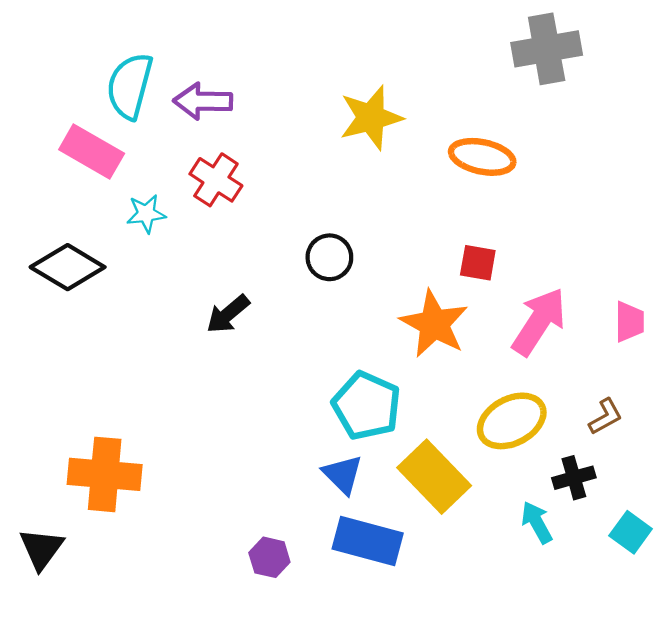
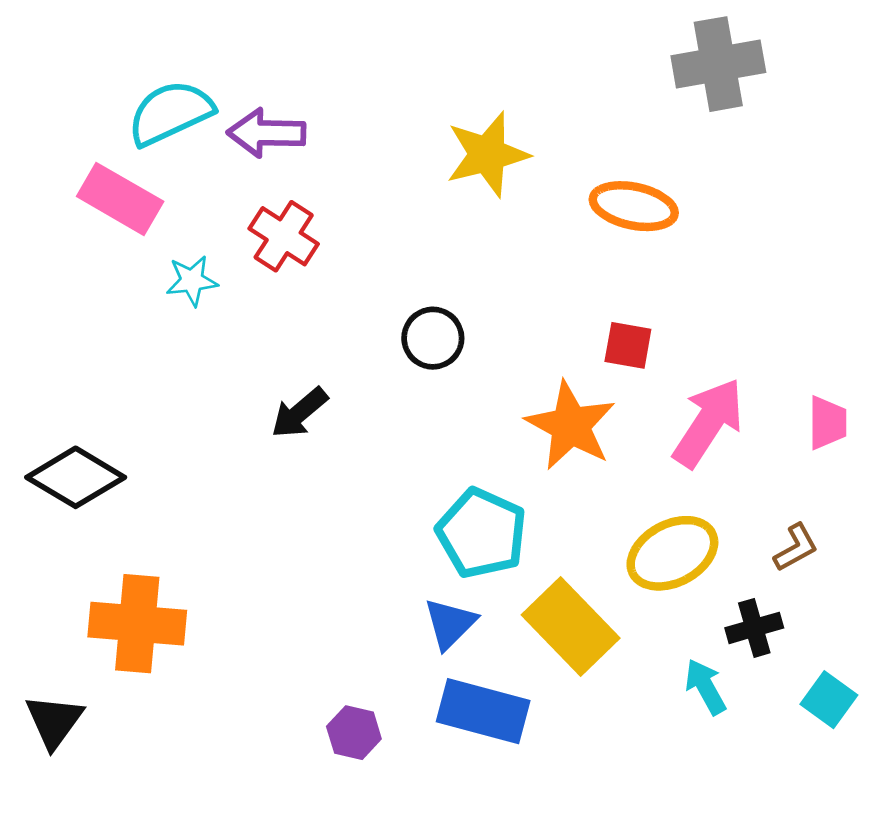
cyan semicircle: (130, 86) -> (170, 113), turned 50
black diamond: (68, 267) -> (76, 477), moved
blue triangle: (343, 474) -> (450, 624), turned 30

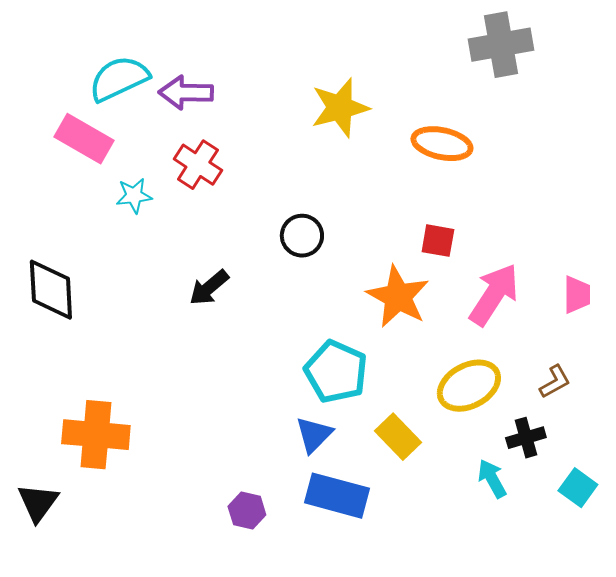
black diamond: (76, 477) -> (51, 290), moved, turned 56
yellow rectangle: (571, 626) -> (398, 437), size x0.7

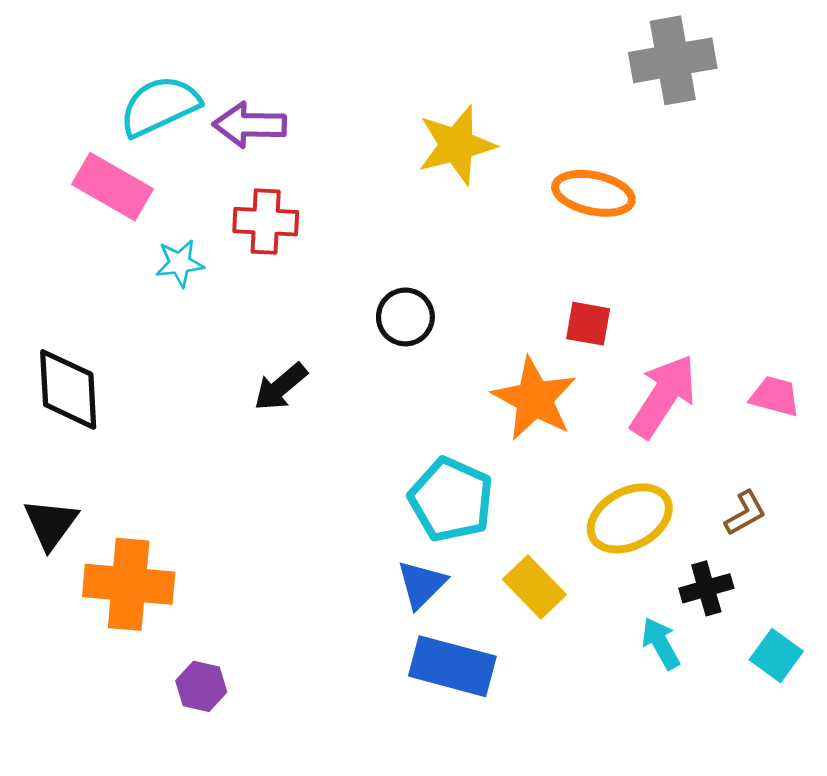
red cross: (198, 165) -> (266, 222), turned -30
pink trapezoid: (577, 295) -> (775, 396), turned -75
black triangle: (38, 503) -> (51, 524), moved
purple hexagon: (247, 511) -> (201, 686), moved

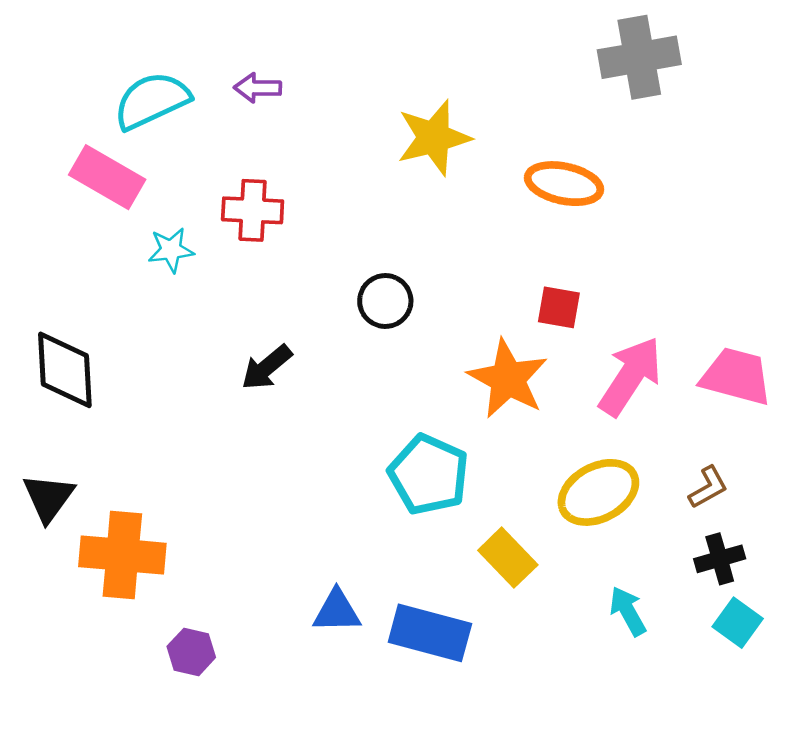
purple arrow: (250, 125) -> (258, 88), moved, size x0.7
pink trapezoid: (775, 396) -> (736, 376), size x1.5
blue triangle: (422, 584) -> (337, 611), moved, turned 44
black cross: (706, 588) -> (720, 559), moved

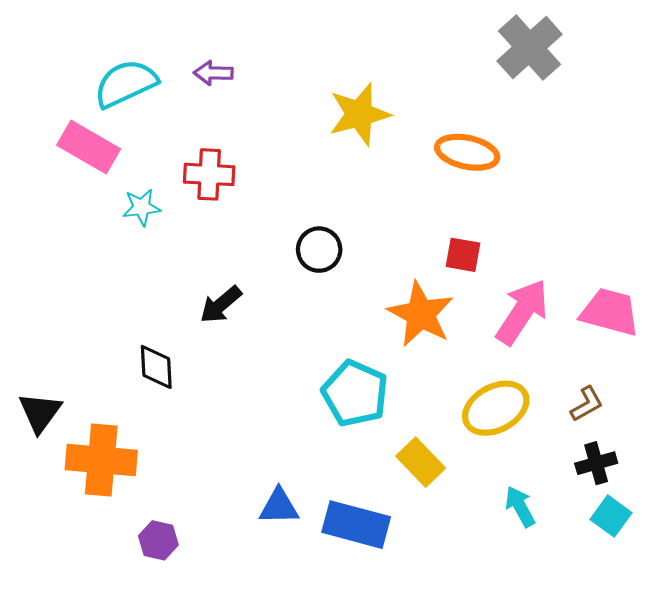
gray cross: (639, 57) -> (530, 48), turned -32
black diamond: (65, 370) -> (156, 367), moved, size x0.7

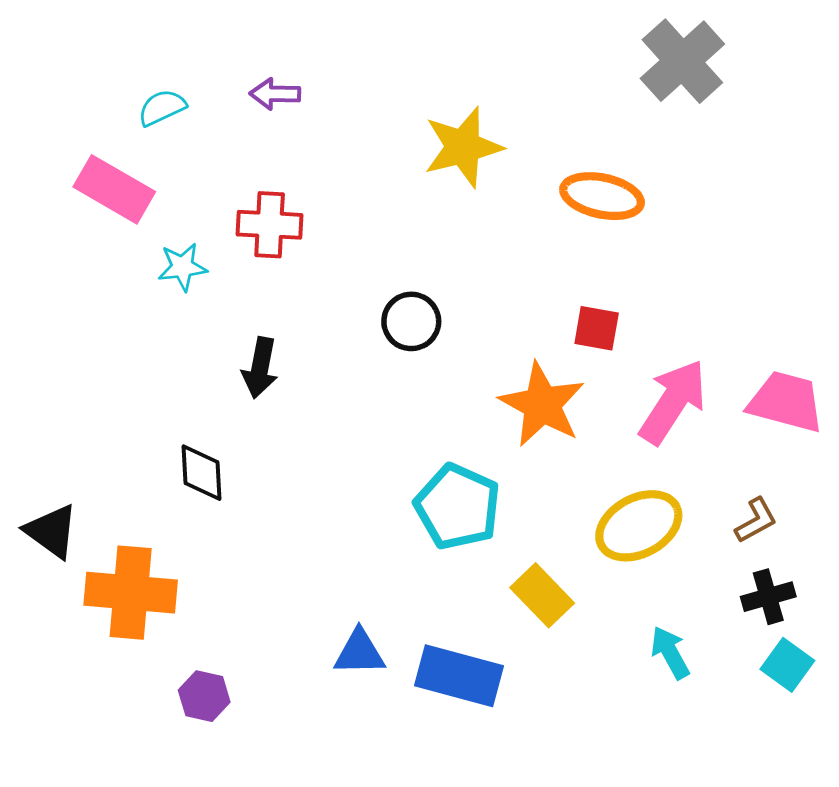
cyan semicircle: (126, 84) -> (162, 108), size x0.6
black arrow: (221, 305) -> (260, 368), moved, turned -39
black triangle: (40, 412) -> (52, 531), turned -30

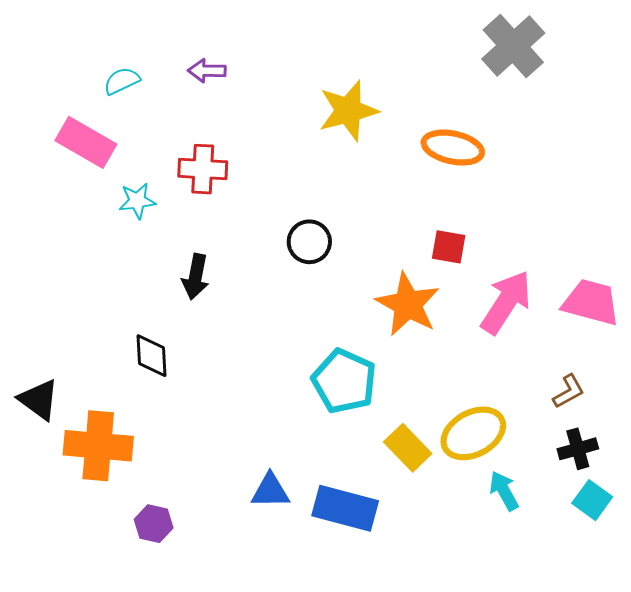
yellow ellipse: (639, 526) -> (473, 433), moved

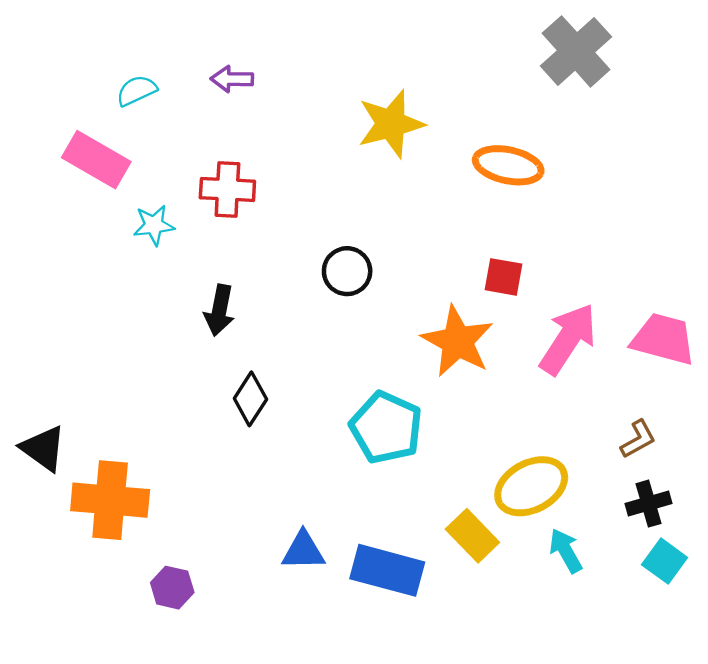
black diamond: (152, 356) -> (250, 399), moved, turned 36
yellow rectangle: (408, 448) -> (472, 536), moved

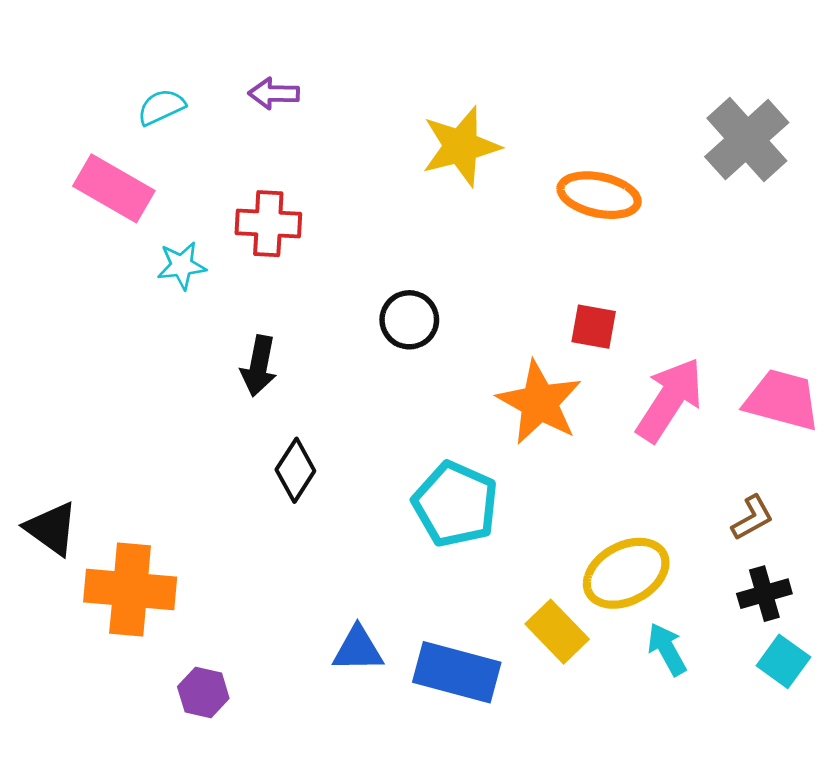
gray cross: (576, 51) -> (747, 140), moved

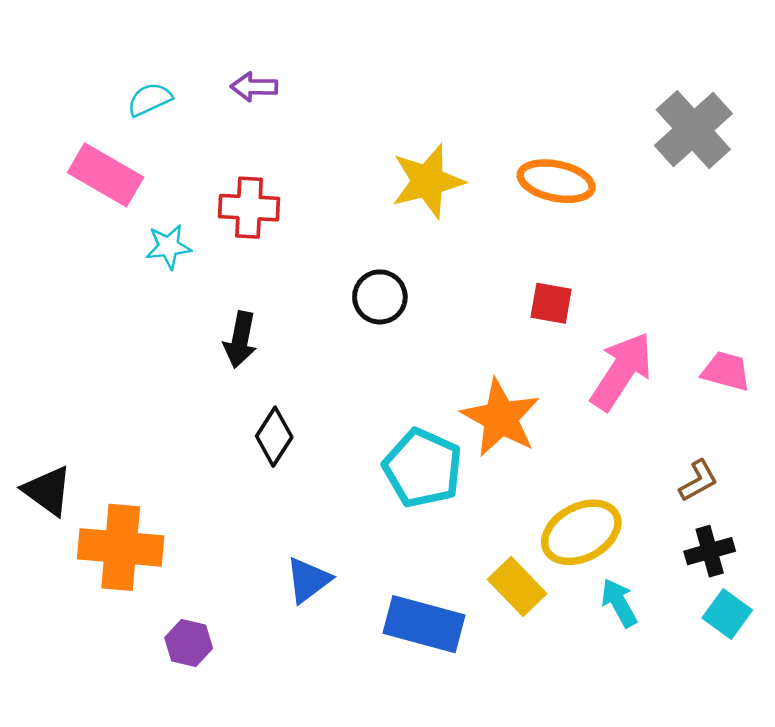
yellow star: (461, 146) -> (428, 181), moved
pink trapezoid: (782, 400) -> (726, 371), size x0.7
orange star: (539, 402) -> (501, 418), moved
blue triangle: (358, 649) -> (308, 580), moved, turned -36

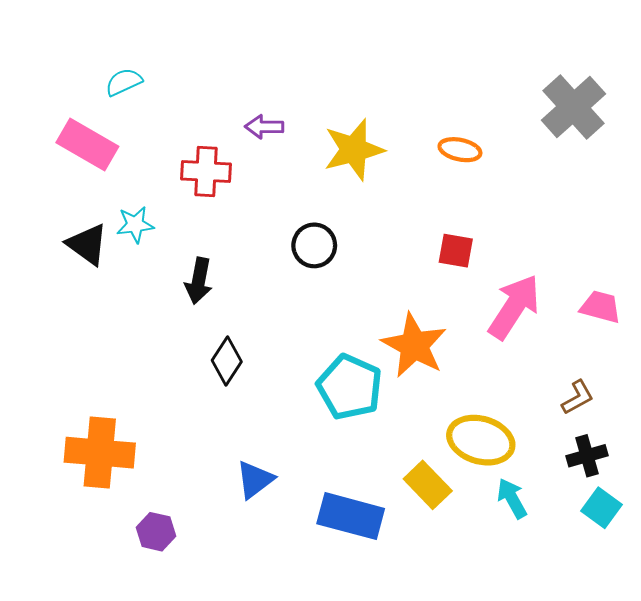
purple arrow: (254, 87) -> (264, 127), moved
orange ellipse: (556, 181) -> (460, 150), size x0.7
cyan star: (168, 247) -> (135, 225), moved
black triangle: (48, 491) -> (87, 244), moved
yellow ellipse: (581, 532) -> (481, 440), turned 44

